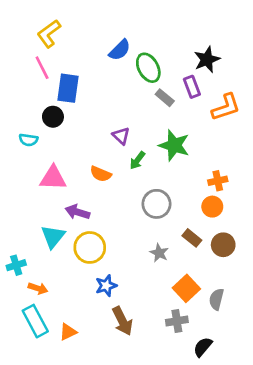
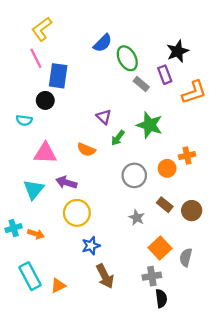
orange circle: (212, 207) -> (167, 168), moved
cyan triangle: (53, 237) -> (34, 189), moved
orange arrow: (38, 288) -> (36, 234), moved
black semicircle: (203, 347) -> (161, 298), moved, turned 132

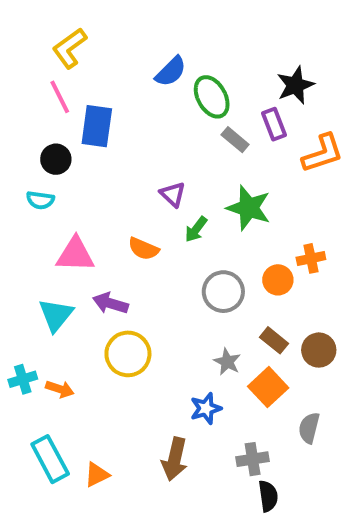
black circle: (45, 100) -> (56, 159), moved
blue star: (91, 246) -> (206, 408), moved
orange square: (160, 248) -> (268, 387), moved
brown arrow: (105, 276) -> (175, 459), turned 40

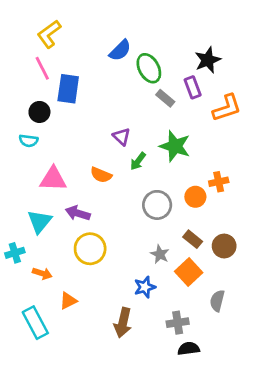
cyan cross: (23, 379) -> (15, 253), moved
orange triangle: (97, 475) -> (68, 301), moved
black semicircle: (268, 496) -> (189, 349), turned -90

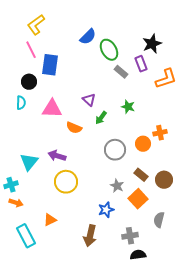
cyan semicircle: (29, 141) -> (21, 103), turned -96
green star: (175, 146) -> (128, 107), size x0.6
pink triangle: (53, 179) -> (52, 109), moved
orange arrow: (42, 273) -> (16, 203), moved

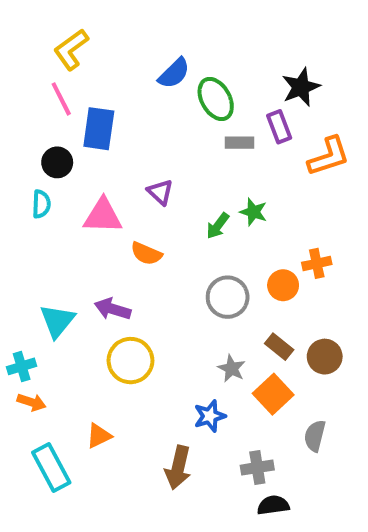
gray rectangle: (121, 72) -> (239, 143), turned -40
purple triangle: (89, 100) -> (160, 192), moved
green arrow: (101, 118) -> (218, 226), moved

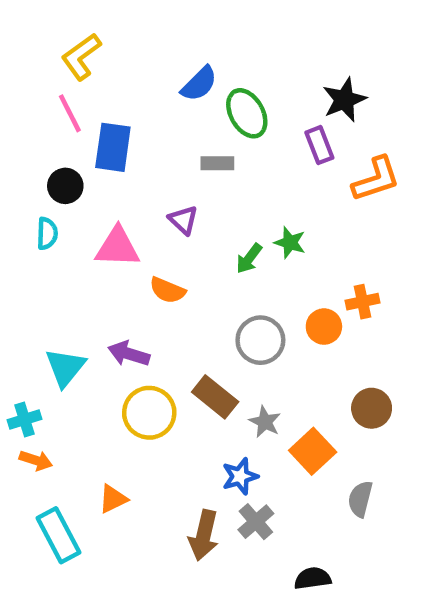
gray rectangle: (239, 143) -> (217, 163), moved
brown rectangle: (279, 347) -> (215, 397), moved, size x1.4
gray cross: (257, 468) -> (256, 522), moved, turned -32

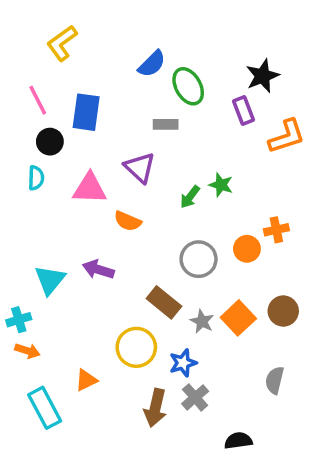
pink line: (70, 113) -> (38, 100), moved
purple triangle: (183, 220) -> (140, 168), size x1.4
yellow circle: (149, 413) -> (136, 347), moved
orange square: (313, 451) -> (238, 318), moved

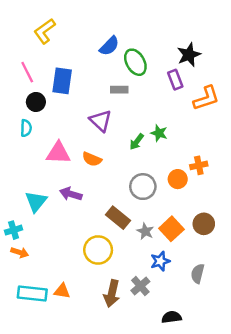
pink triangle: (90, 188) -> (58, 153), moved
blue star: (183, 363) -> (160, 261), moved
orange triangle: (86, 380) -> (62, 291), moved, turned 35
cyan rectangle: (45, 408) -> (32, 293), turned -56

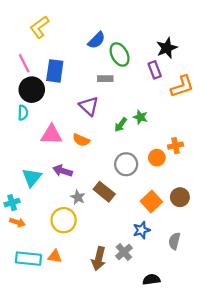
black circle: (36, 102) -> (32, 90), size x1.5
gray star: (145, 231) -> (78, 197), moved
yellow circle: (98, 250) -> (64, 220), moved

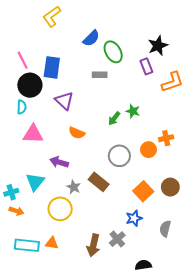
yellow L-shape: (39, 27) -> (52, 16), moved
purple triangle: (89, 106) -> (64, 101), moved
pink triangle: (52, 135) -> (33, 134), moved
cyan triangle: (32, 177) -> (35, 182), moved

